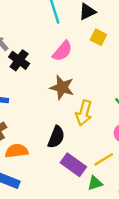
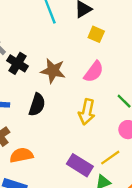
pink semicircle: (62, 51) -> (94, 72), moved
brown star: (62, 87) -> (53, 71), moved
black semicircle: (56, 137) -> (37, 105), moved

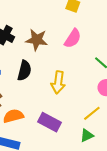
yellow arrow: (87, 112) -> (58, 82), moved
purple rectangle: (80, 165) -> (50, 122), moved

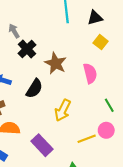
pink semicircle: (73, 38) -> (90, 73), turned -66
yellow line: (92, 113) -> (87, 139), moved

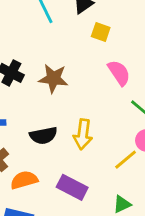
pink semicircle: (90, 73) -> (119, 73), moved
black semicircle: (34, 89) -> (43, 136), moved, turned 66

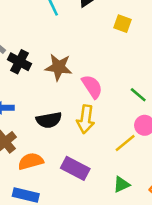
yellow square: (101, 32) -> (122, 24), moved
pink semicircle: (119, 73) -> (92, 87), moved

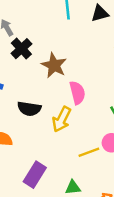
purple rectangle: (75, 168) -> (35, 175), moved, turned 75

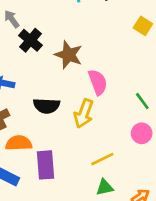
yellow line: (89, 152) -> (102, 159), moved
purple rectangle: (35, 175) -> (46, 165), moved, turned -30

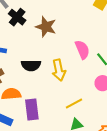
pink semicircle: (98, 82) -> (82, 50), moved
yellow arrow: (84, 114) -> (59, 70), turned -30

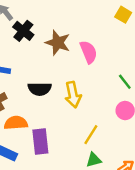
pink semicircle: (82, 50) -> (89, 52), moved
yellow line: (74, 103) -> (91, 135), turned -30

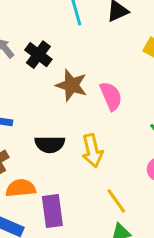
black cross: (23, 31) -> (38, 55), moved
yellow line: (91, 135) -> (116, 201), turned -66

